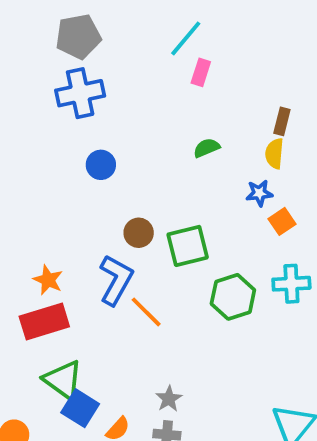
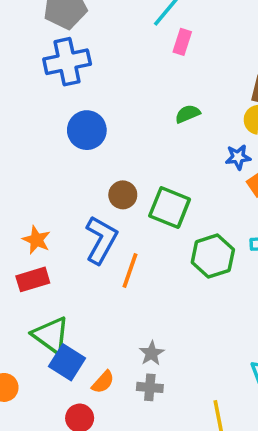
blue circle: (101, 165) -> (87, 130), size x1.4
green square: (188, 246) -> (170, 207), turned 36
orange line: (146, 312) -> (130, 270), turned 64
red rectangle: (44, 321) -> (33, 279), size x0.7

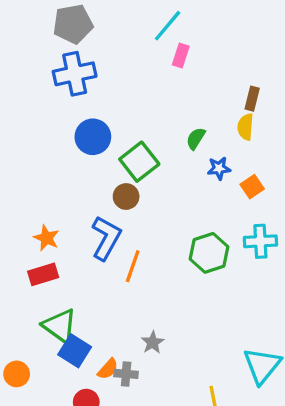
green semicircle: (188, 114) -> (196, 138), moved, turned -35
blue star: (238, 157) -> (219, 168), moved
green square: (170, 207) -> (139, 162), moved, turned 30
gray cross: (150, 387) -> (126, 374), moved

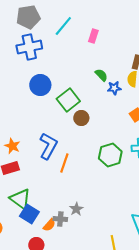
cyan line: (168, 26) -> (63, 26), moved
green semicircle: (196, 138) -> (101, 75), moved, turned 104
blue star: (219, 168) -> (114, 88), moved
brown circle: (126, 196) -> (81, 118), moved
gray cross: (126, 374) -> (60, 219), moved

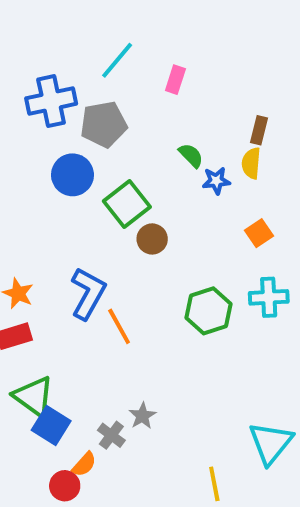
gray pentagon: (28, 17) -> (104, 124), moved
orange line: (64, 163) -> (119, 326), turned -48
gray cross: (60, 219) -> (111, 435), turned 32
orange semicircle: (49, 225) -> (84, 464), moved

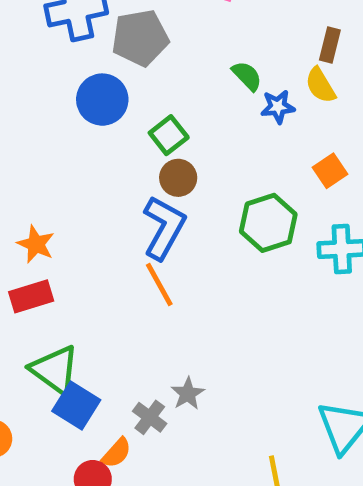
yellow semicircle: (251, 163) -> (320, 85), turned -36
green square: (127, 204) -> (169, 135), size x0.7
brown circle: (152, 239) -> (178, 178), moved
blue L-shape: (88, 293) -> (164, 228), moved
green hexagon: (208, 311) -> (268, 223), moved

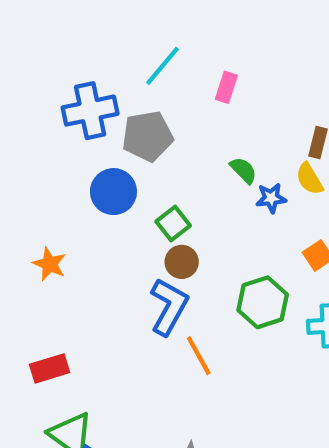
orange star: (36, 244) -> (50, 264), moved
orange line: (159, 285) -> (199, 356), moved

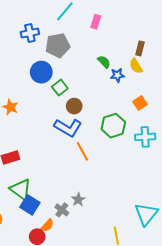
blue cross: (90, 111) -> (30, 33), size x0.7
green square: (173, 224) -> (60, 88), moved
blue L-shape: (169, 307) -> (68, 128), turned 92

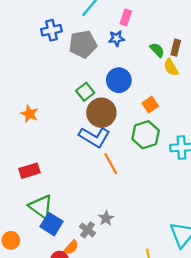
green semicircle: (104, 62) -> (157, 50), moved
blue circle: (41, 72) -> (119, 80), moved
blue star: (117, 75) -> (116, 38), moved
orange square: (140, 103) -> (150, 105), moved
brown circle: (74, 106) -> (101, 113), size x1.6

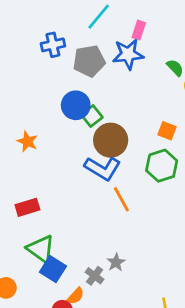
blue star: (116, 38) -> (128, 54), size x1.6
blue circle: (119, 80) -> (76, 105), moved
orange square: (150, 105) -> (167, 131), turned -35

